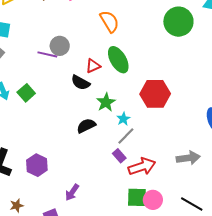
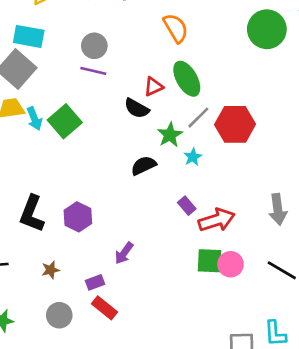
gray circle: (60, 46) -> (94, 46), moved
green square: (26, 93) -> (65, 121), size x1.4
gray line: (126, 136) -> (198, 118), moved
gray arrow: (188, 158) -> (278, 209), turned 90

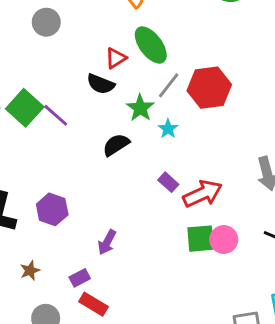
purple line: (93, 71) -> (56, 115), moved, turned 35

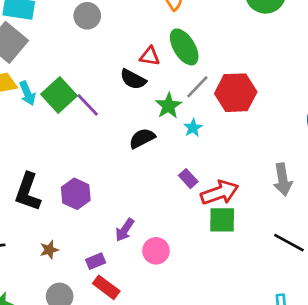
red triangle: (116, 58) -> (150, 56), turned 35
green square: (201, 239) -> (222, 220), moved
pink circle: (224, 240) -> (156, 251), moved

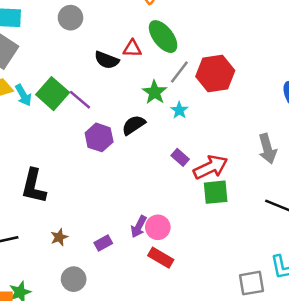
black semicircle: (133, 79) -> (107, 60), moved
purple hexagon: (76, 194) -> (99, 137), moved
purple arrow: (125, 230) -> (139, 227), moved
red rectangle: (106, 287) -> (161, 258), moved

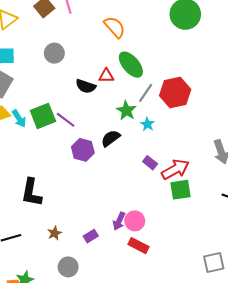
green square: (53, 94) -> (43, 116), turned 30

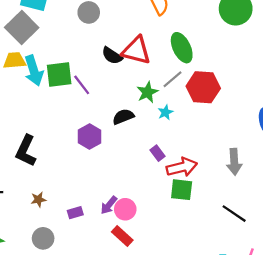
green ellipse: (131, 65) -> (182, 48), moved
red triangle: (106, 76) -> (136, 50), size x1.8
cyan arrow: (19, 119) -> (34, 71), size x1.5
purple hexagon: (83, 150) -> (89, 136), moved

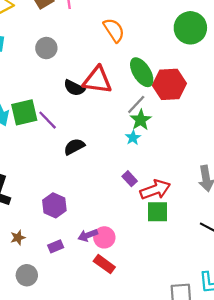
red hexagon: (203, 87) -> (169, 84), moved
green star: (147, 92) -> (141, 120), moved
black semicircle: (123, 117) -> (74, 147), moved
purple hexagon: (89, 136) -> (54, 205), moved
purple arrow: (109, 205) -> (88, 235), turned 36

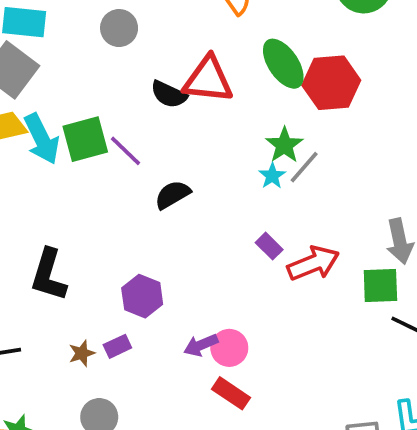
gray line: (136, 104) -> (304, 167), moved
green square: (157, 212) -> (380, 286), moved
purple rectangle: (56, 246) -> (117, 346), moved

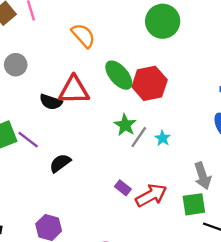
cyan star: (272, 176) -> (163, 138), moved

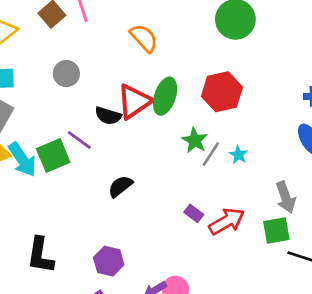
green ellipse: (119, 75) -> (165, 96), moved, turned 60
red triangle: (74, 90) -> (134, 101), turned -32
purple line: (28, 140) -> (79, 140), moved

